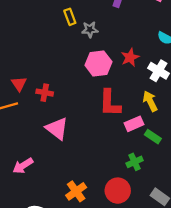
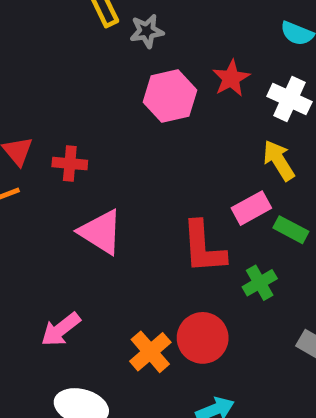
red L-shape: (110, 103) -> (203, 247), moved
pink arrow: (23, 166) -> (61, 329), moved
red circle: (118, 191) -> (203, 338), moved

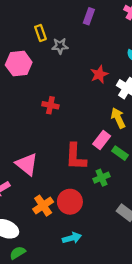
pink hexagon: (170, 96) -> (19, 64), moved
red cross: (70, 164) -> (50, 105), moved
pink rectangle: (251, 208) -> (102, 140), turned -30
pink triangle: (101, 232) -> (27, 164), moved

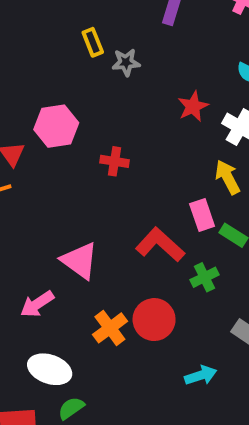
pink hexagon: (19, 64) -> (56, 126), moved
pink rectangle: (102, 140) -> (202, 215), turned -54
red L-shape: (76, 157) -> (160, 245), turned 132
cyan arrow: (72, 238) -> (201, 375), moved

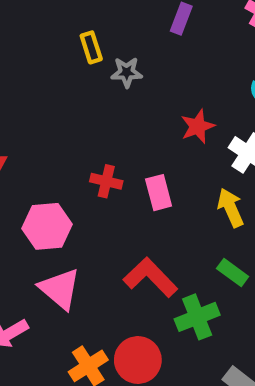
pink hexagon: (56, 126) -> (47, 226), moved
pink rectangle: (202, 215) -> (159, 193), moved
green cross: (204, 277) -> (197, 317), size x1.4

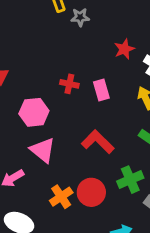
green cross: (197, 317) -> (130, 180), moved

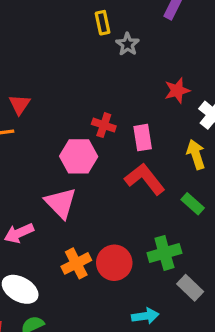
gray star: (80, 17) -> (128, 44), turned 30
pink hexagon: (34, 112) -> (79, 156), moved
red L-shape: (98, 142) -> (145, 179), moved

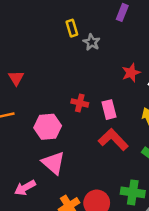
red triangle: (19, 104) -> (16, 78), moved
pink hexagon: (79, 156) -> (48, 127), moved
green cross: (164, 253) -> (133, 192), turned 30

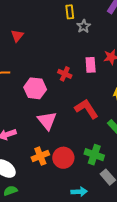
red triangle: (16, 78) -> (17, 36), moved
pink rectangle: (109, 110) -> (91, 65), moved
pink triangle: (53, 163) -> (47, 121), moved

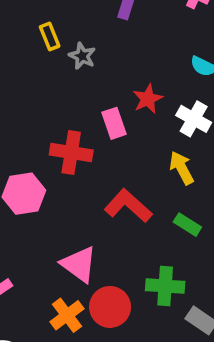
red cross: (65, 74) -> (71, 153), size x1.5
pink triangle: (47, 121) -> (79, 264), moved

